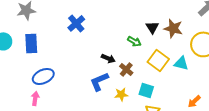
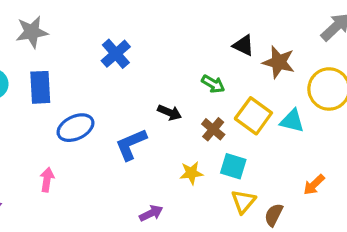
black triangle: (152, 27) -> (243, 45), moved, turned -32
brown cross: (126, 69) -> (213, 129), moved
blue ellipse: (43, 76) -> (76, 128), moved
blue L-shape: (99, 81) -> (131, 144), moved

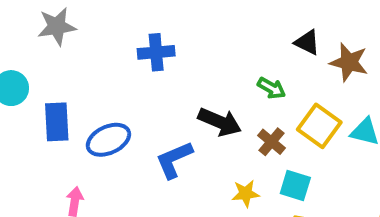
blue cross: (116, 54) -> (156, 52), turned 36
blue rectangle: (40, 87) -> (57, 122), moved
black arrow: (170, 112) -> (220, 122), size x1.5

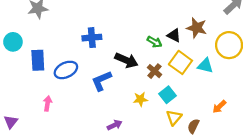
black triangle: (307, 42) -> (174, 35), moved
blue cross: (156, 52) -> (92, 38), moved
cyan square: (295, 185) -> (167, 95), turned 35

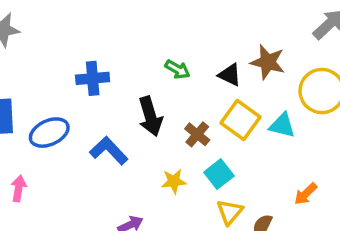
green arrow: (154, 42) -> (177, 69), moved
black arrow: (126, 60) -> (150, 116), turned 50
blue L-shape: (102, 81) -> (109, 151), turned 70

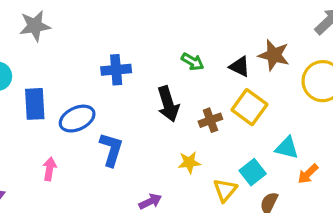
cyan triangle: (282, 125) -> (287, 148), moved
brown cross: (197, 134) -> (210, 120), turned 30
blue L-shape: (109, 151) -> (111, 149), moved, turned 60
cyan square: (219, 174) -> (253, 172), moved
yellow triangle: (230, 212) -> (225, 190), moved

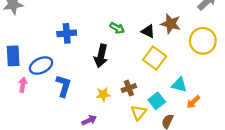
black arrow: (168, 104) -> (101, 56), turned 30
brown cross: (210, 120) -> (129, 88), moved
yellow star: (189, 162) -> (103, 94), moved
pink arrow: (49, 169) -> (23, 85), moved

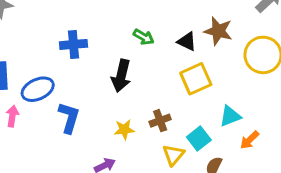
yellow square: (155, 58) -> (196, 79), turned 30
cyan triangle: (179, 85) -> (230, 116), turned -35

